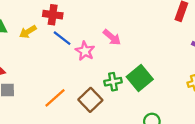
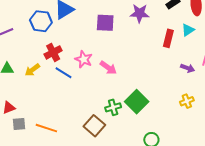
red cross: (53, 15) -> (53, 52), turned -30
pink star: (85, 51) -> (84, 59), moved
orange line: (55, 98) -> (46, 128), moved, turned 65

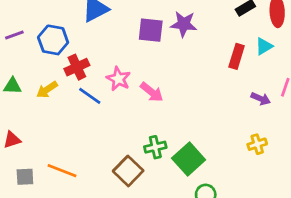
purple star: (140, 13) -> (184, 24), moved
blue hexagon: (41, 21) -> (53, 40), moved
green square: (137, 102) -> (189, 159), moved
gray square: (19, 124) -> (25, 177), moved

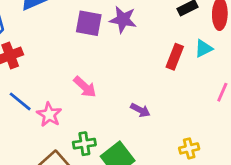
pink star: (118, 79) -> (49, 115), moved
blue line: (90, 96) -> (20, 101), moved
purple arrow: (261, 99) -> (140, 110), moved

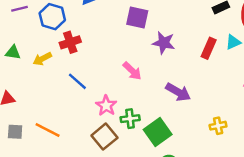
purple star: (123, 20) -> (164, 43), moved
purple arrow: (140, 110) -> (178, 92), size x1.5
pink star: (49, 115) -> (106, 106), moved

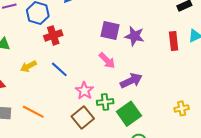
purple square: (137, 17) -> (110, 31), moved
red rectangle: (209, 48) -> (174, 41), turned -30
yellow arrow: (42, 59) -> (28, 66), moved
purple arrow: (178, 92) -> (131, 81), moved, turned -55

